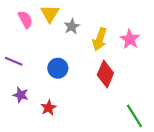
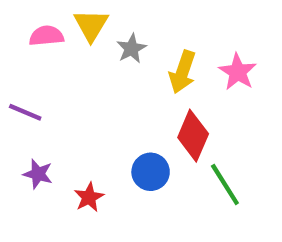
pink semicircle: (25, 19) -> (46, 36), turned -66
blue circle: (58, 68) -> (151, 172), moved
green line: (134, 116) -> (225, 185), moved

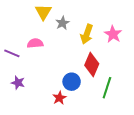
pink semicircle: (46, 36) -> (35, 43), moved
green line: (225, 185) -> (107, 88), turned 50
red star: (89, 197) -> (59, 98), moved

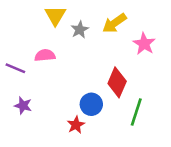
yellow arrow: (87, 34) -> (114, 23), moved, turned 36

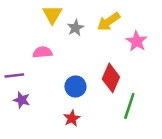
purple line: (15, 68) -> (14, 75), moved, turned -30
blue circle: (91, 104) -> (75, 87), moved

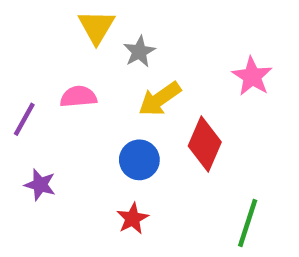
yellow arrow: (109, 22) -> (160, 99), moved
purple line: (14, 75) -> (24, 119), moved, turned -54
green line: (129, 106) -> (248, 223), moved

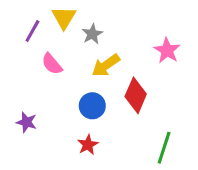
pink semicircle: (78, 97) -> (52, 64), turned -125
purple line: (24, 119) -> (32, 31), moved

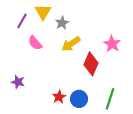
pink star: (167, 50) -> (112, 44), moved
blue circle: (92, 106) -> (79, 99), moved

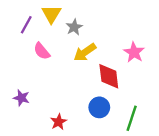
red diamond: (91, 64) -> (109, 76), turned -30
red star: (59, 97) -> (59, 122), moved
blue circle: (79, 99) -> (99, 107), moved

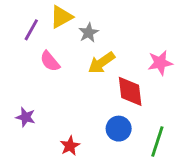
yellow triangle: (51, 14) -> (61, 17), turned 30
pink star: (134, 52) -> (160, 63), turned 30

